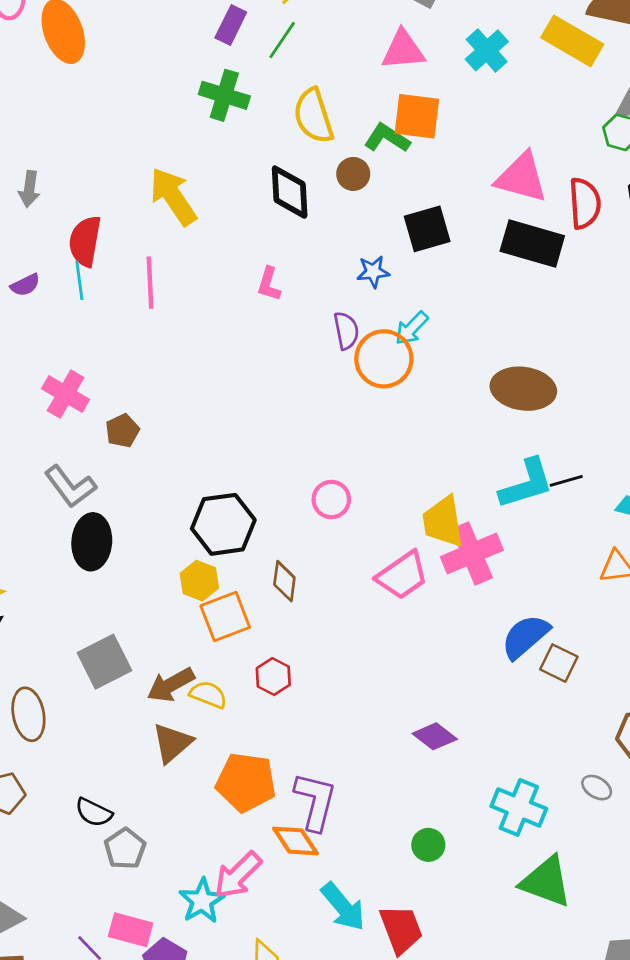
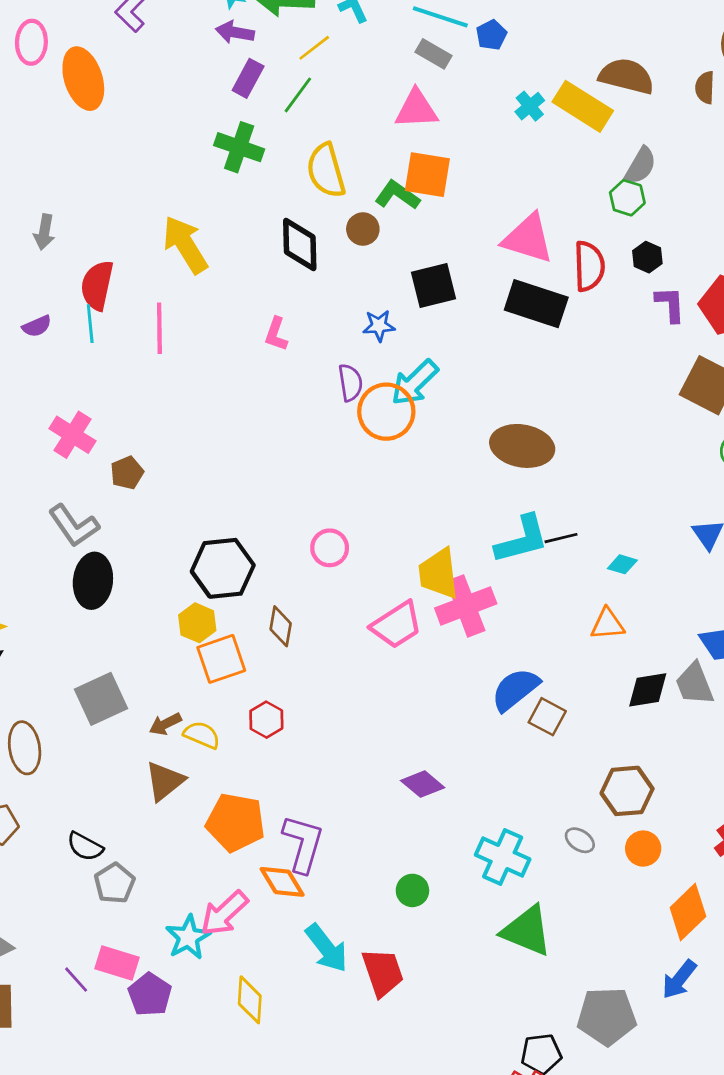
cyan cross: (487, 50) -> (530, 106), moved, size x0.7
cyan arrow: (412, 328) -> (415, 383), size x1.4
brown arrow: (171, 685) -> (165, 724), size x0.7

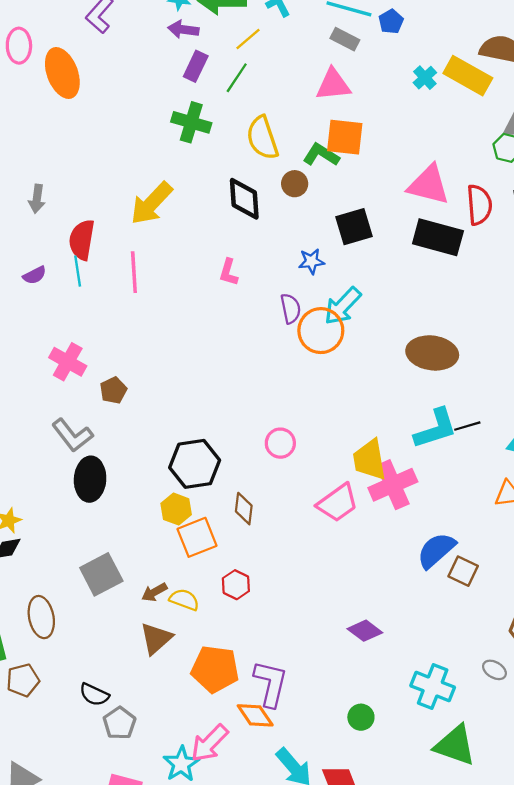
yellow arrow: (185, 245) -> (152, 203), turned -102

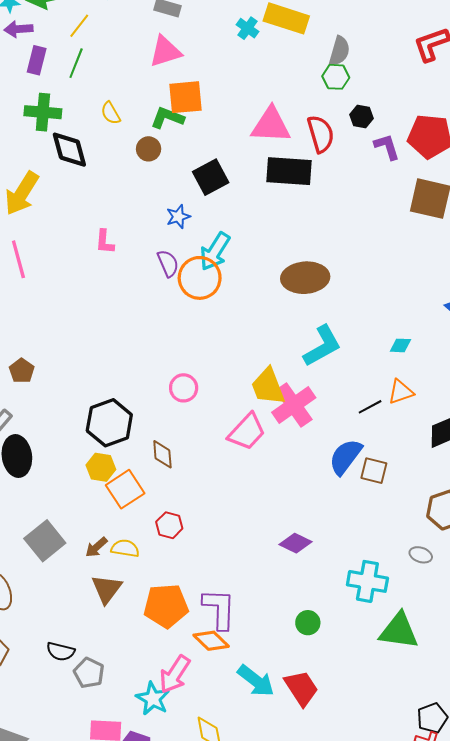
yellow semicircle: (262, 138) -> (111, 113), size x0.6
black diamond: (244, 199) -> (69, 150), moved
black line: (467, 426) -> (370, 407), moved

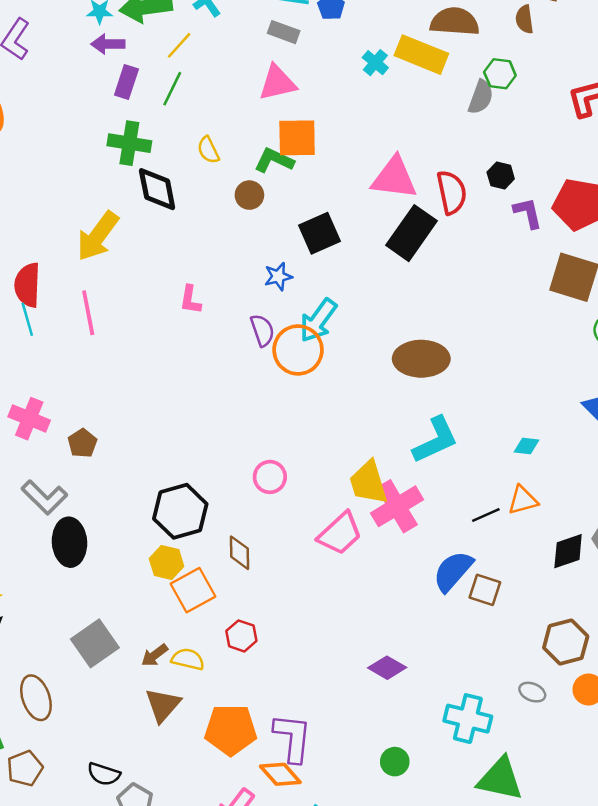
green hexagon: (336, 77) -> (500, 74), moved
black rectangle: (289, 171) -> (411, 233), turned -63

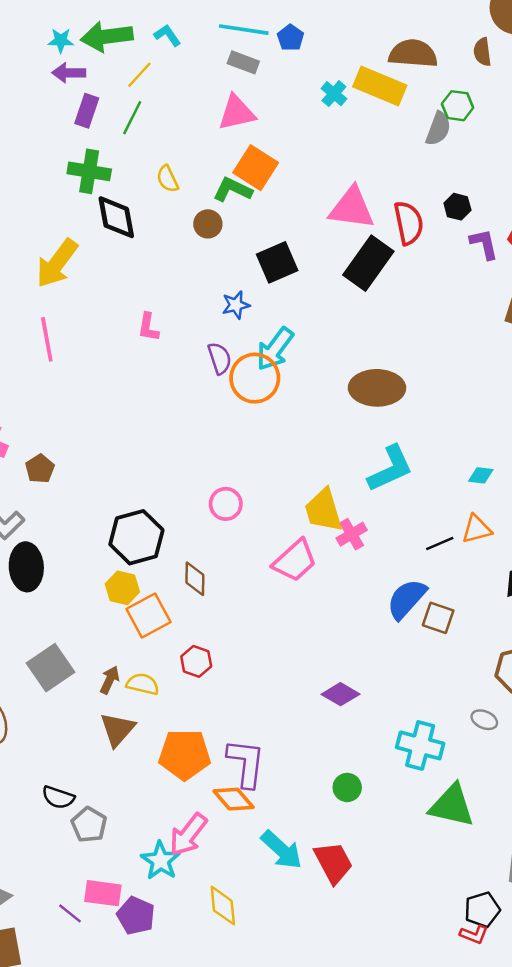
orange square: (297, 138) -> (256, 168), turned 33
pink cross: (397, 506) -> (352, 534), size x0.6
brown arrow: (154, 655) -> (110, 680), turned 152

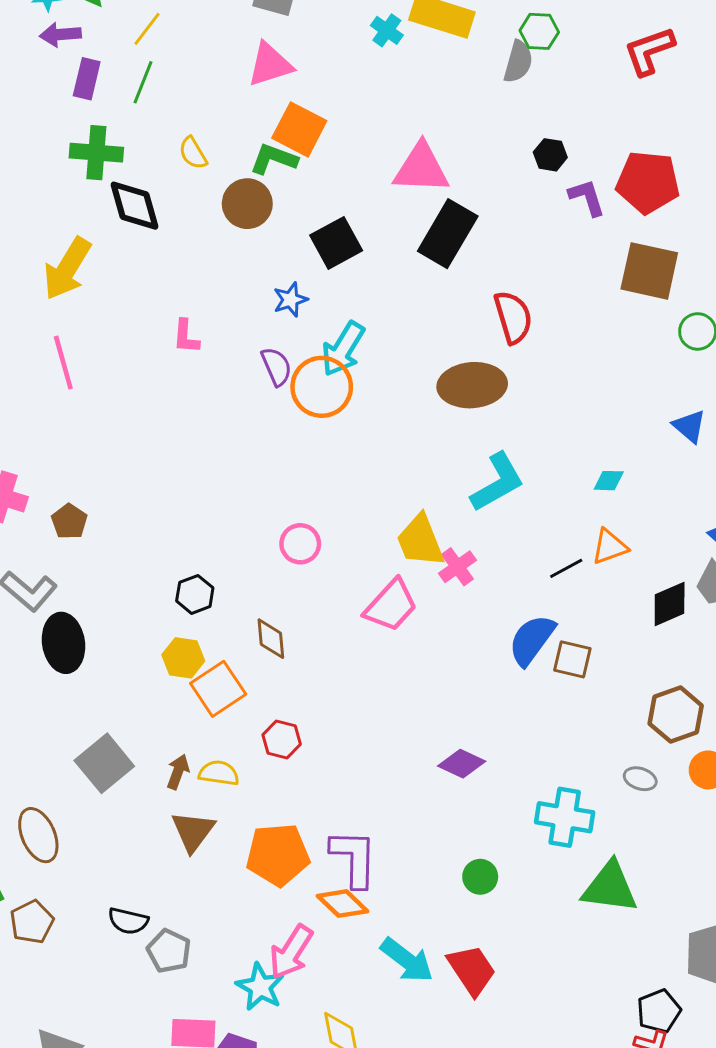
red semicircle: (409, 223) -> (513, 317), moved
brown circle: (208, 224) -> (247, 204), size x1.4
black hexagon: (136, 537) -> (195, 594), size x0.6

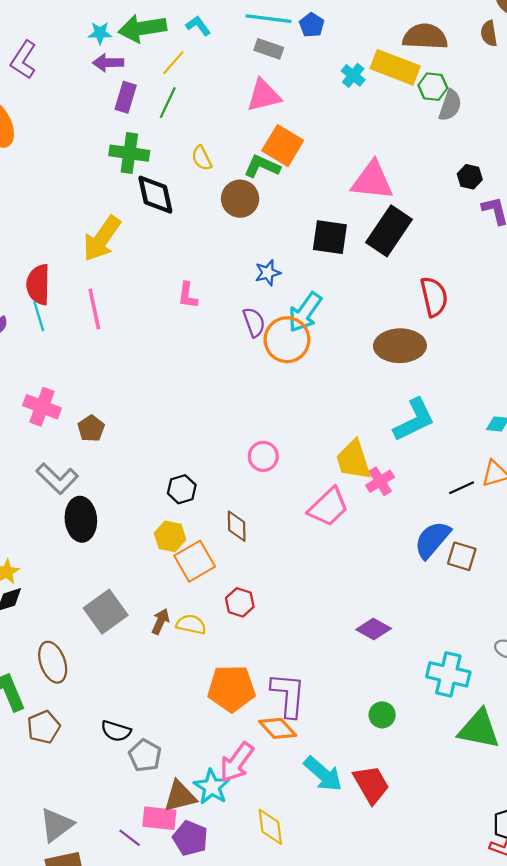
green hexagon: (539, 31) -> (433, 87), moved
black square: (336, 243) -> (330, 237), moved, turned 33
brown triangle: (193, 831) -> (180, 796), moved, turned 36

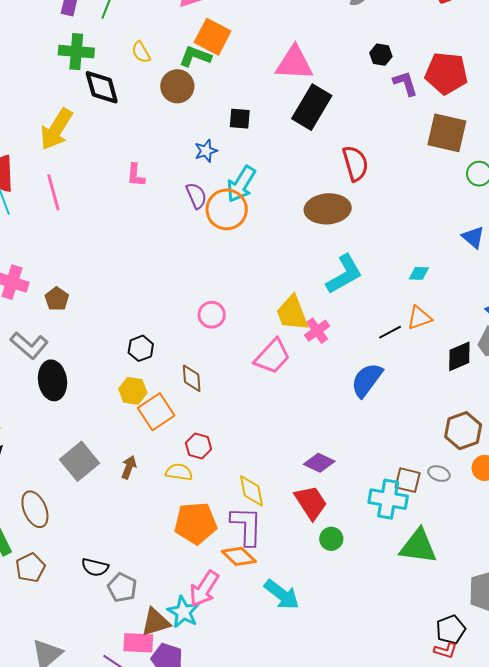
black square: (330, 237) -> (240, 119), moved, size x0.7
brown square: (462, 556) -> (408, 480), moved
yellow semicircle: (191, 624) -> (179, 472), moved
red trapezoid: (371, 784) -> (311, 502), moved
yellow diamond: (270, 827) -> (252, 491), moved

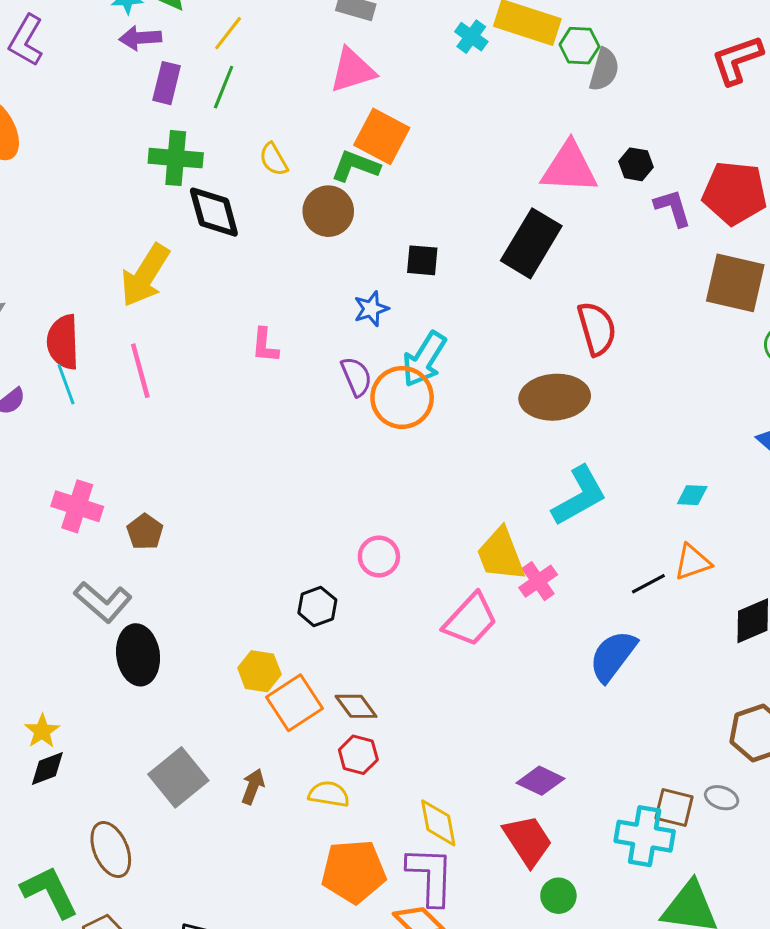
pink triangle: (294, 63) -> (569, 168), moved
black hexagon: (141, 348) -> (317, 606), moved
brown diamond: (192, 378) -> (356, 706), moved, turned -32

